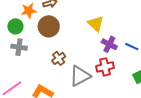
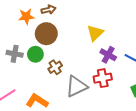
yellow triangle: (96, 24) -> (95, 33), turned 30
green circle: (15, 26) -> (35, 54), moved

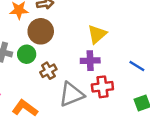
purple cross: (108, 55) -> (90, 61), moved, turned -35

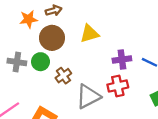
yellow triangle: (97, 34) -> (89, 34), moved, turned 30
purple cross: (90, 61) -> (122, 59), moved

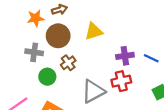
gray cross: (17, 62) -> (34, 52), moved
green circle: (40, 62) -> (47, 77), moved
brown cross: (63, 76) -> (68, 63), moved

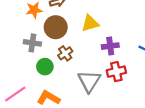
purple cross: (125, 56) -> (110, 46), moved
gray triangle: (93, 91) -> (89, 81), turned -30

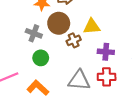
brown cross: (65, 53) -> (74, 40), moved
gray triangle: (89, 81) -> (79, 80), turned 50

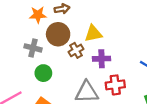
purple cross: (106, 52) -> (102, 59), moved

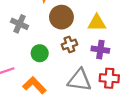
gray cross: (33, 48) -> (20, 24), moved
brown cross: (76, 50) -> (69, 44), moved

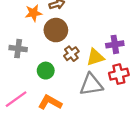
yellow triangle: (97, 23) -> (95, 57), moved
purple cross: (100, 50) -> (115, 44), moved

